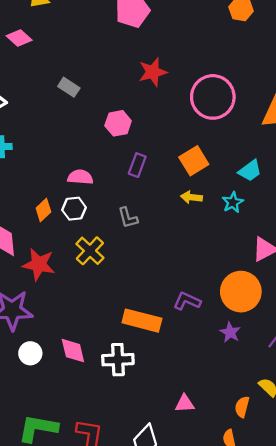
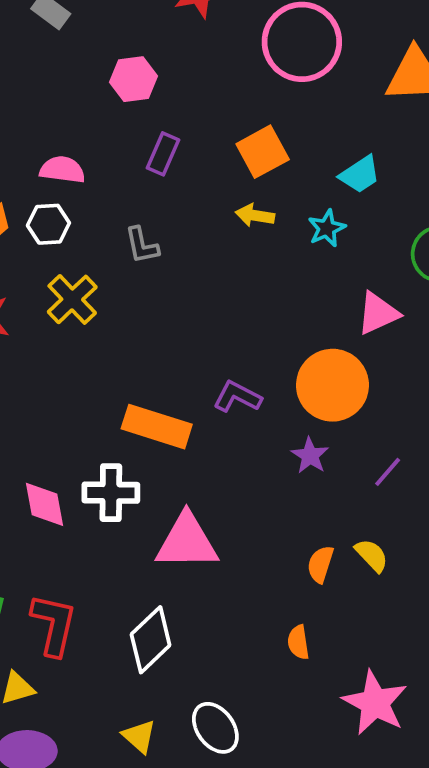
pink diamond: (73, 351) -> (44, 504), moved
pink triangle: (185, 404) -> (187, 542), moved, size x1.8
orange semicircle: (242, 407) -> (320, 564), moved

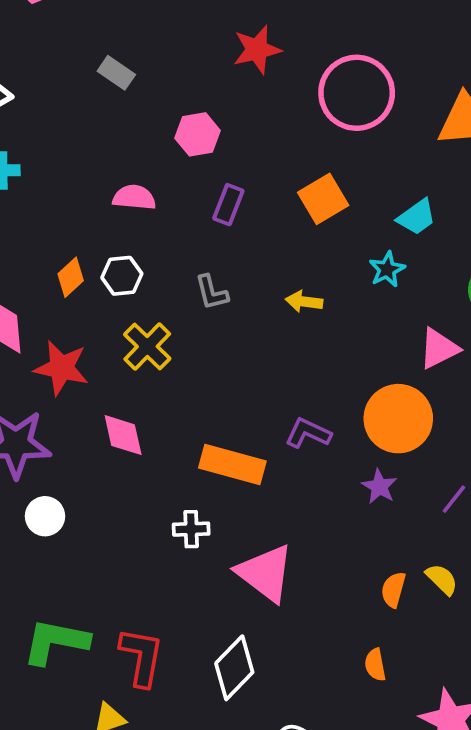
pink semicircle: (62, 170) -> (134, 197), moved
yellow arrow: (255, 215) -> (304, 302), moved
white cross: (111, 493) -> (191, 529), size x0.7
pink diamond: (44, 504) -> (123, 435), moved
pink triangle: (187, 542) -> (265, 573), turned 40

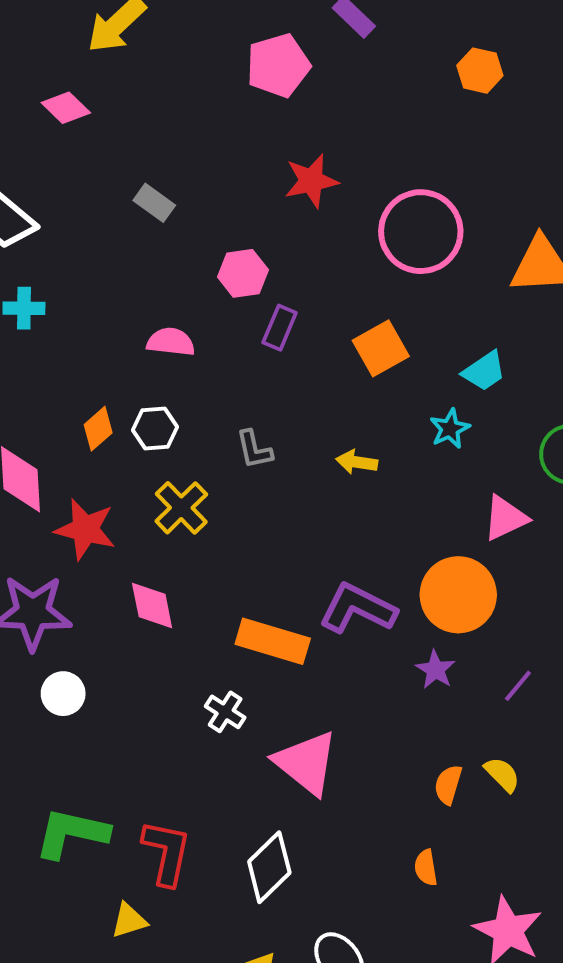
purple rectangle: (228, 205) -> (280, 328), moved
purple L-shape: (308, 433) -> (358, 608), size x1.5
white cross: (191, 529) -> (225, 712), turned 33

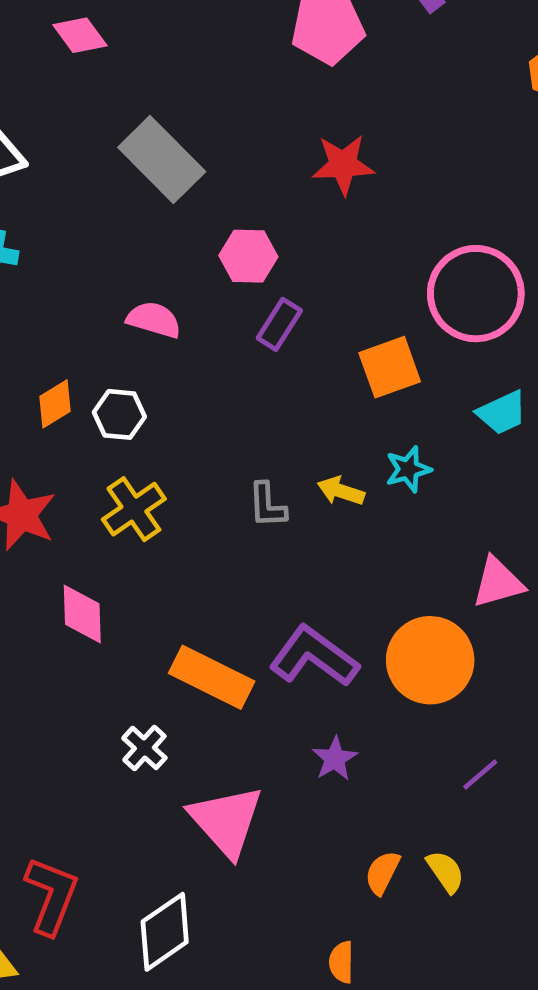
gray rectangle: (154, 203) -> (162, 159), size x1.8
pink circle: (421, 232) -> (476, 294), moved
cyan star: (450, 429) -> (408, 469), moved
gray L-shape: (254, 449) -> (267, 505), moved
purple star: (435, 670) -> (335, 759), moved

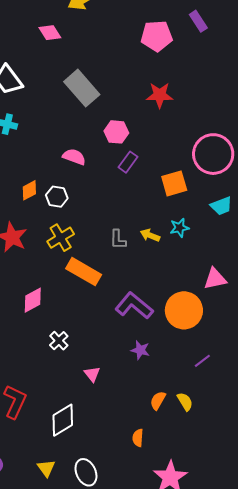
pink diamond: (82, 614) -> (33, 300), moved, turned 60
orange rectangle: (212, 677) -> (84, 272), moved
purple star: (335, 759) -> (140, 350), turned -30
pink triangle: (226, 821) -> (92, 374), size x0.5

